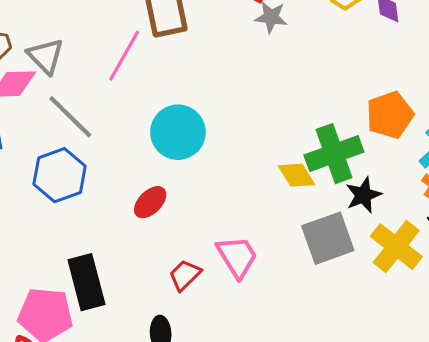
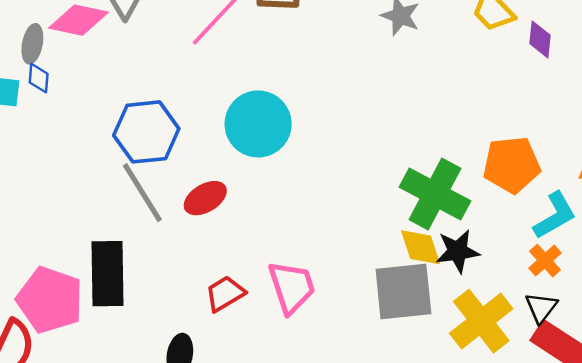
gray line: (70, 117) -> (142, 193), moved
green cross: (334, 154) -> (435, 194), turned 34
blue hexagon: (60, 175) -> (146, 132), moved
yellow diamond: (297, 175) -> (421, 247), moved

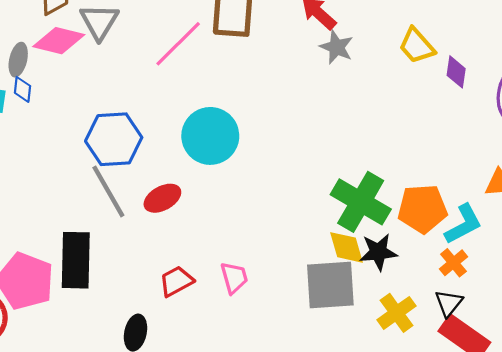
orange pentagon: (512, 165) -> (422, 209), moved
pink trapezoid: (292, 287) -> (234, 278), size x0.7
yellow cross: (481, 321) -> (397, 313), size x0.7

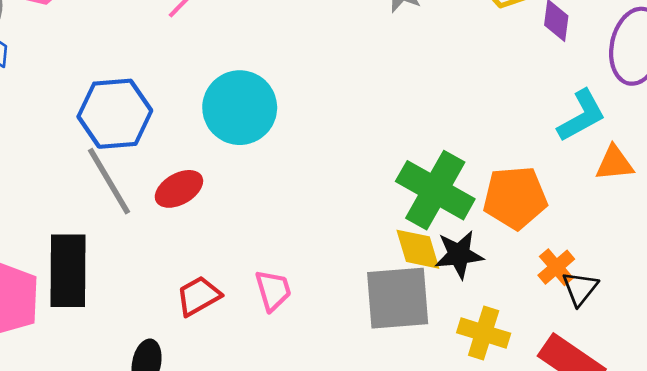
cyan L-shape: (463, 224) -> (582, 116), moved
black triangle: (449, 303) -> (580, 288), moved
yellow cross: (397, 313) -> (484, 333), turned -36

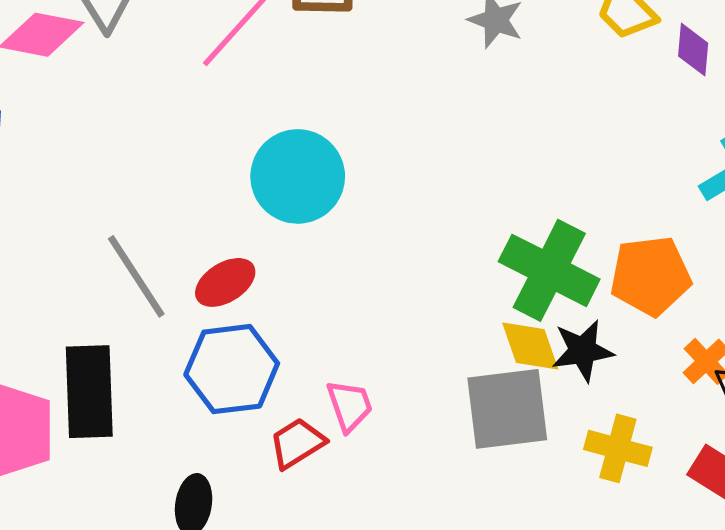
blue hexagon: (115, 114) -> (232, 369), moved
red trapezoid: (199, 296) -> (297, 443), moved

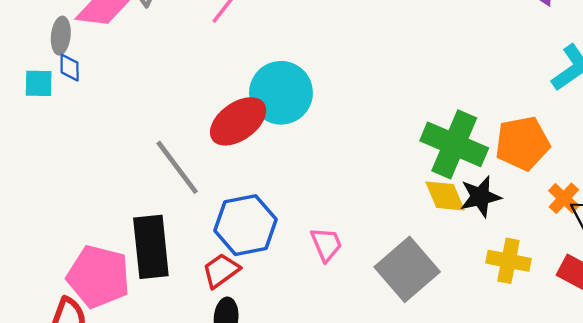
red ellipse: (225, 282) -> (238, 121), moved, size x1.4
gray square: (507, 409) -> (407, 269), moved, turned -30
red trapezoid: (297, 443) -> (221, 271), moved

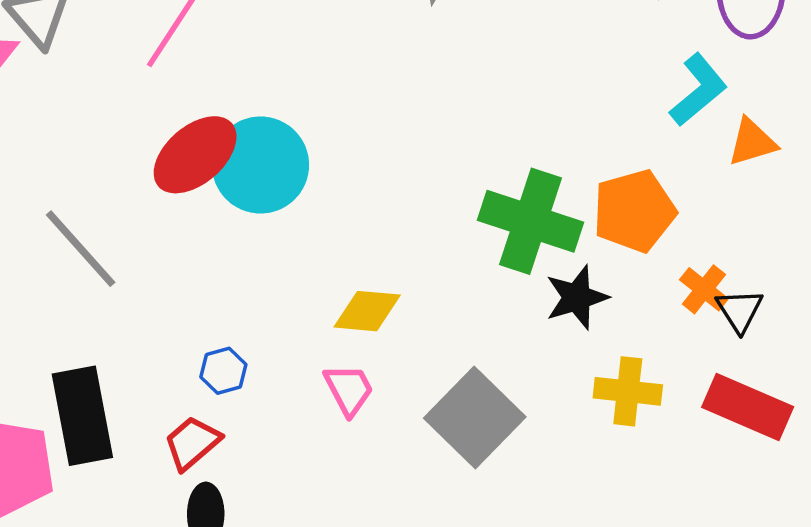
red ellipse: (238, 121) -> (195, 155), moved
gray line: (177, 167) -> (81, 249), moved
yellow diamond: (445, 196) -> (367, 311), moved, turned -57
blue hexagon: (245, 225) -> (223, 371), size x0.5

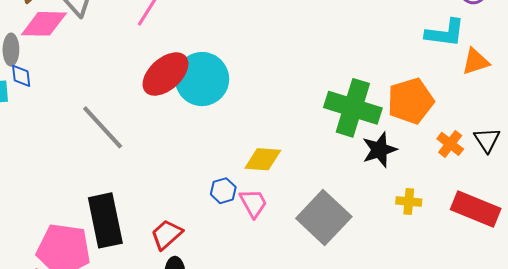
cyan L-shape: (698, 90) -> (445, 33), turned 48
black triangle: (740, 310) -> (487, 140), moved
blue hexagon: (223, 371) -> (223, 191), moved
yellow cross: (628, 391) -> (409, 201), size x0.7

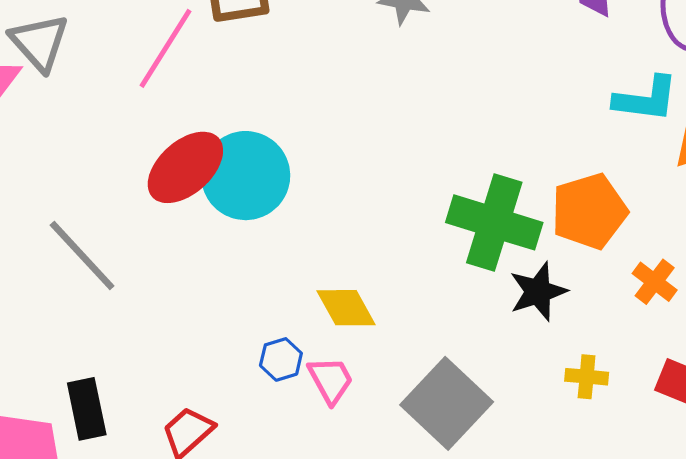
yellow diamond: (263, 159) -> (346, 308), turned 57
black rectangle: (105, 220) -> (87, 409), size x0.7

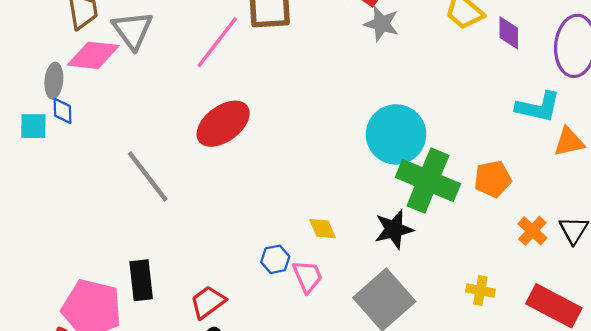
cyan circle: (246, 176) -> (396, 134), moved
orange pentagon: (589, 211) -> (493, 179), size x0.7
black star: (538, 292) -> (394, 229), moved
yellow diamond: (346, 308) -> (322, 229), size x0.7

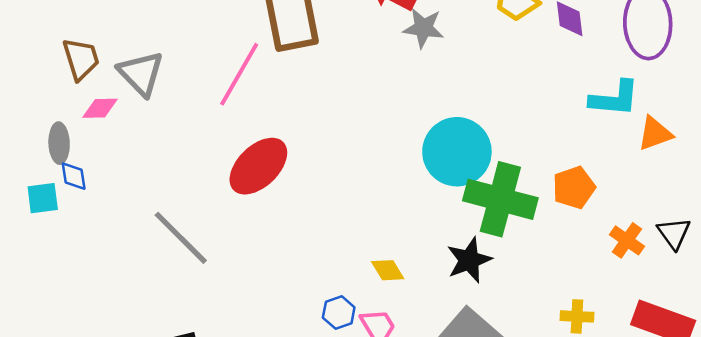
pink diamond: (93, 55) -> (100, 108), size x0.6

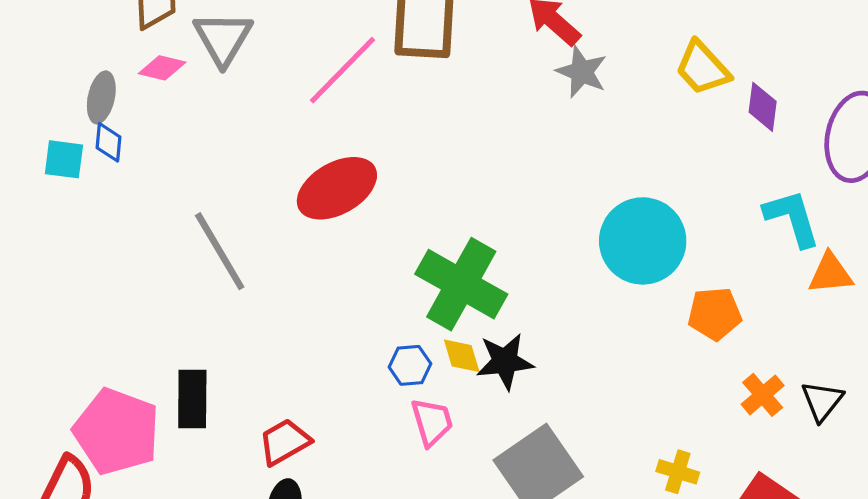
cyan L-shape: (614, 98) -> (792, 218), turned -126
cyan circle: (457, 152) -> (643, 241), moved
green cross: (500, 199) -> (461, 284), moved
black star: (469, 260) -> (505, 361), moved
blue hexagon: (339, 312) -> (410, 365), moved

